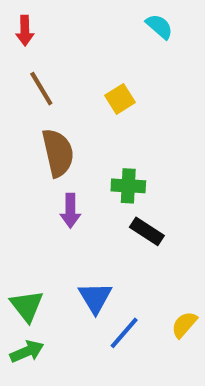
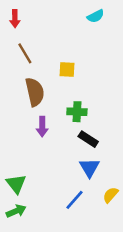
cyan semicircle: (159, 26) -> (96, 16), turned 112
yellow square: (120, 99) -> (67, 70), moved, turned 35
blue triangle: (95, 298) -> (89, 168), moved

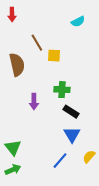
cyan semicircle: (96, 16) -> (78, 22), moved
brown line: (25, 53) -> (37, 43), moved
brown semicircle: (35, 92) -> (17, 65), moved

